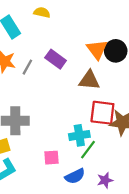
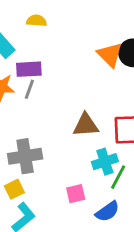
purple rectangle: (56, 59) -> (29, 69), moved, turned -30
brown triangle: (89, 80) -> (86, 125), moved

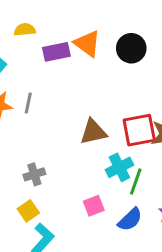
orange triangle: (110, 55) -> (87, 43), moved
purple rectangle: (29, 69) -> (56, 52), moved
gray cross: (25, 156) -> (34, 174), size x0.6

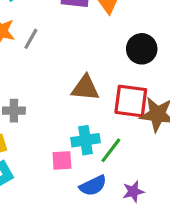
black circle: (131, 48) -> (142, 49), moved
cyan cross: (119, 167) -> (85, 140), moved

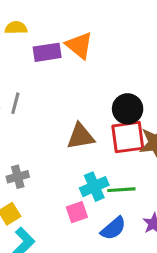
black circle: (142, 49) -> (128, 109), moved
green line: (111, 150) -> (121, 190), turned 64

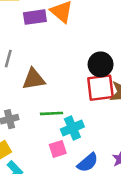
brown triangle: (81, 136) -> (34, 79), moved
green line: (121, 190) -> (51, 113), moved

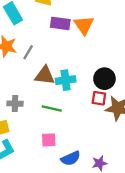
red square: (100, 88) -> (99, 98), size x0.6
cyan cross: (72, 128) -> (66, 80), moved

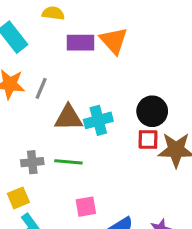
green line: (52, 109) -> (68, 162), moved

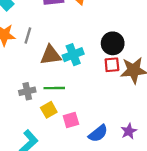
yellow square: (18, 198) -> (49, 110), moved

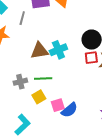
gray line: (28, 35) -> (22, 18), moved
blue semicircle: (98, 133) -> (69, 110), moved

